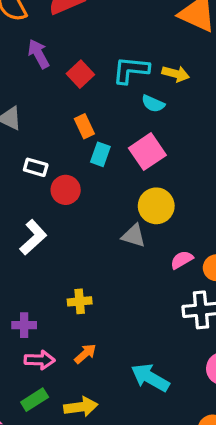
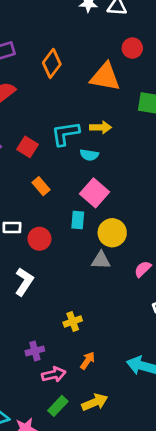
cyan rectangle: (100, 154) -> (78, 220), moved

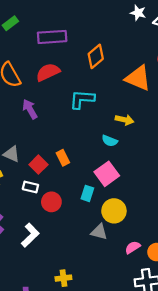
cyan L-shape: (65, 134) -> (82, 99), moved
red square: (27, 147) -> (38, 165), moved

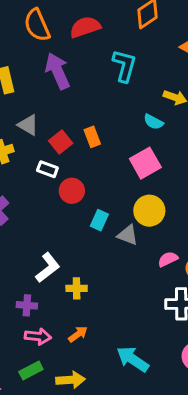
cyan L-shape: (82, 99) -> (124, 66), turned 95
purple arrow: (30, 109) -> (57, 71), size x1.4
cyan rectangle: (87, 193) -> (99, 220), moved
white L-shape: (30, 235) -> (48, 268), moved

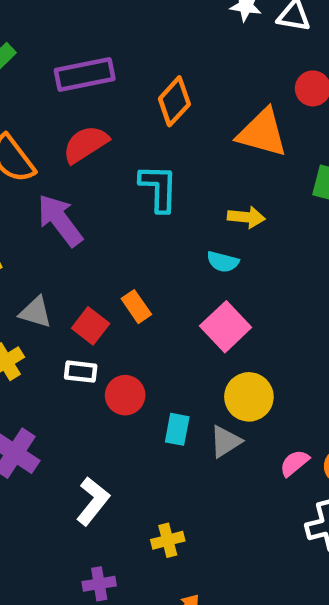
gray triangle: (128, 235) -> (225, 441), turned -40
white L-shape: (48, 268) -> (93, 501), moved

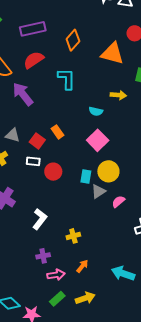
yellow arrow: (246, 217) -> (118, 95), moved
cyan rectangle: (177, 429) -> (86, 177), moved
pink semicircle: (294, 463) -> (118, 202), moved

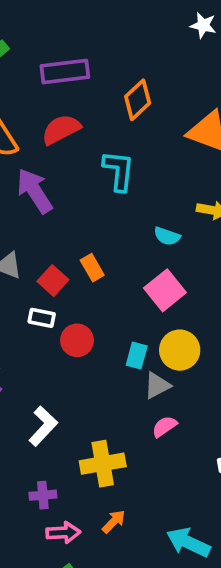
pink semicircle: (118, 202) -> (164, 427), moved
yellow cross: (73, 236) -> (103, 464), size x1.6

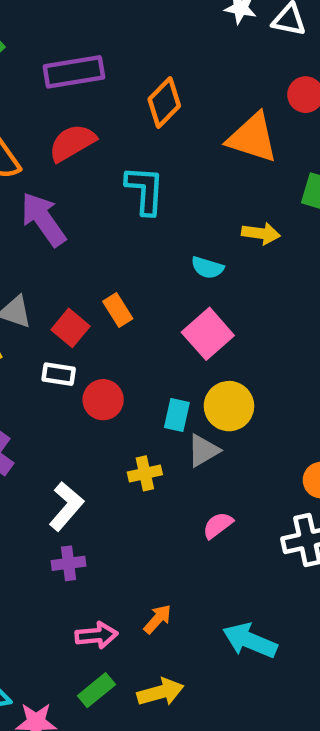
pink semicircle: (164, 427) -> (218, 525), moved
yellow cross: (103, 464) -> (145, 473), moved, size x0.6
purple cross: (43, 495) -> (69, 563), moved

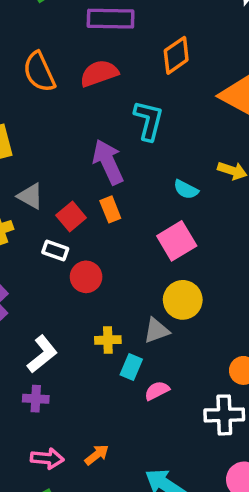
purple arrow: (43, 219) -> (108, 162), moved
cyan rectangle: (177, 415) -> (131, 367), moved

